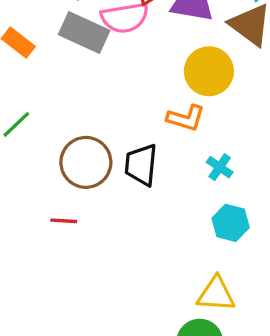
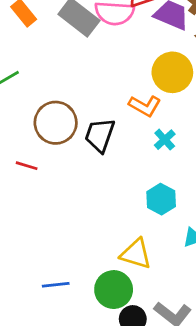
cyan cross: (220, 167) -> (165, 140), moved

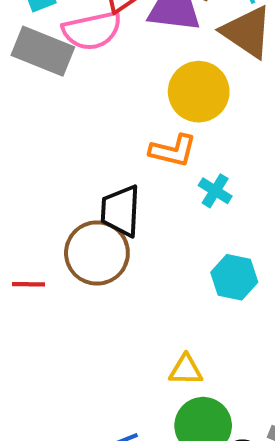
brown circle: (56, 123) -> (97, 253), moved
yellow triangle: (136, 254) -> (186, 370), moved, size x0.7

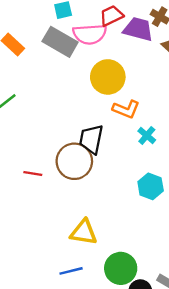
yellow circle: (199, 92) -> (108, 77), moved
yellow triangle: (186, 370) -> (84, 232), moved, size x1.4

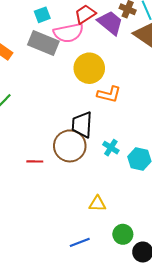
purple trapezoid: (138, 29) -> (110, 23), turned 32
cyan cross: (147, 136) -> (111, 148), moved
yellow triangle: (84, 232) -> (97, 204), moved, size x0.7
green circle: (121, 268) -> (123, 234), size x0.7

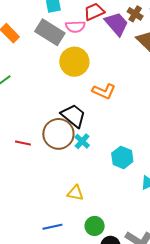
pink semicircle: (68, 33) -> (75, 27), size x0.7
yellow circle: (89, 68) -> (74, 62), moved
black trapezoid: (82, 125) -> (73, 116), turned 116
cyan cross: (111, 148) -> (82, 141), moved

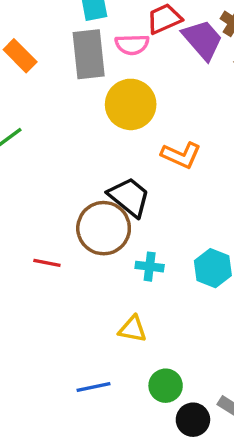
gray rectangle: (50, 32) -> (89, 54), turned 52
cyan cross: (82, 141) -> (150, 267), moved, turned -35
red line: (23, 143) -> (47, 263), moved

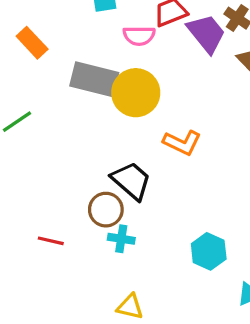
gray rectangle: (89, 54) -> (94, 79), moved, turned -72
brown circle: (104, 228) -> (106, 210), size x0.7
cyan cross: (150, 267) -> (121, 239), moved

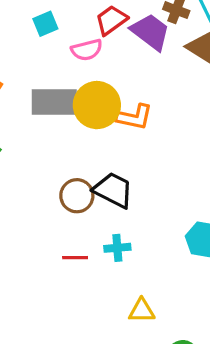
orange L-shape: (182, 143) -> (134, 117), moved
brown circle: (106, 210) -> (77, 196), moved
red line: (51, 241) -> (75, 258), moved

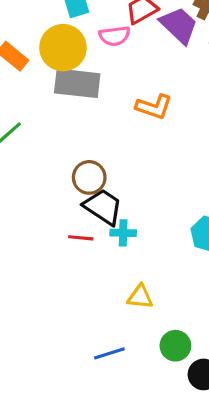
yellow circle: (97, 105) -> (63, 48), moved
black trapezoid: (113, 190) -> (103, 207), moved

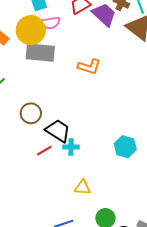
pink semicircle: (115, 36) -> (50, 23), moved
brown circle: (89, 177) -> (31, 113), moved
red line: (81, 238) -> (44, 151), turned -35

